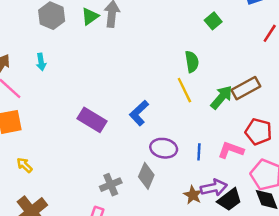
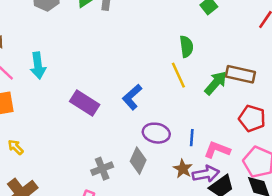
cyan arrow: (41, 62) -> (38, 66), moved, size x1.5
brown rectangle: (246, 88) -> (240, 74), turned 40
pink L-shape: (231, 150) -> (217, 150), moved
brown star: (193, 195) -> (183, 169), moved

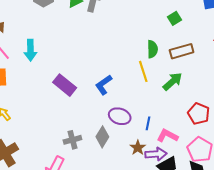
brown rectangle: (240, 74) -> (182, 51), moved, turned -35

